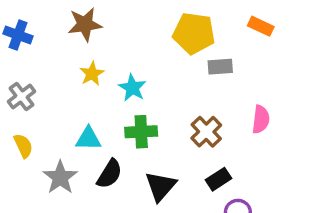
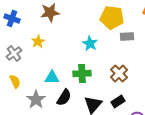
yellow star: (92, 74) -> (38, 42), moved
cyan star: (132, 88) -> (90, 44), moved
black rectangle: (219, 179) -> (118, 102), moved

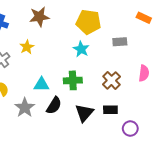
yellow pentagon: (112, 18) -> (88, 22), moved
black rectangle: (118, 102) -> (110, 110), turned 32

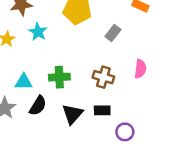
gray rectangle: (120, 42) -> (113, 33), turned -48
cyan star: (81, 49) -> (38, 32), moved
brown cross: (111, 80) -> (103, 77), turned -30

